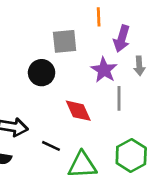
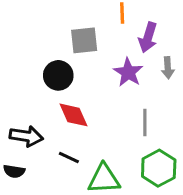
gray line: (119, 98) -> (145, 123), moved
red diamond: (78, 111) -> (73, 115), moved

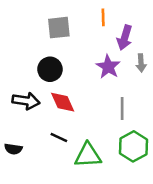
gray square: (84, 40) -> (59, 28), moved
black arrow: (26, 136) -> (26, 101), moved

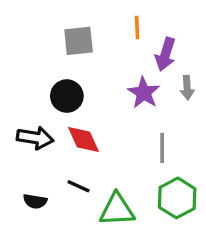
black semicircle: (13, 149) -> (35, 201), moved

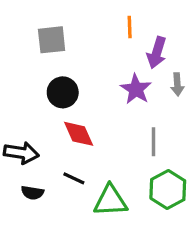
gray square: (79, 41) -> (52, 40), moved
black arrow: (35, 138) -> (21, 153), moved

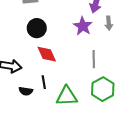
black line: (74, 178) -> (44, 82), turned 56
black semicircle: (32, 193) -> (26, 91), moved

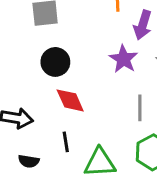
black semicircle: (26, 91) -> (29, 161), moved

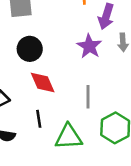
gray line: (140, 108) -> (88, 97), moved

